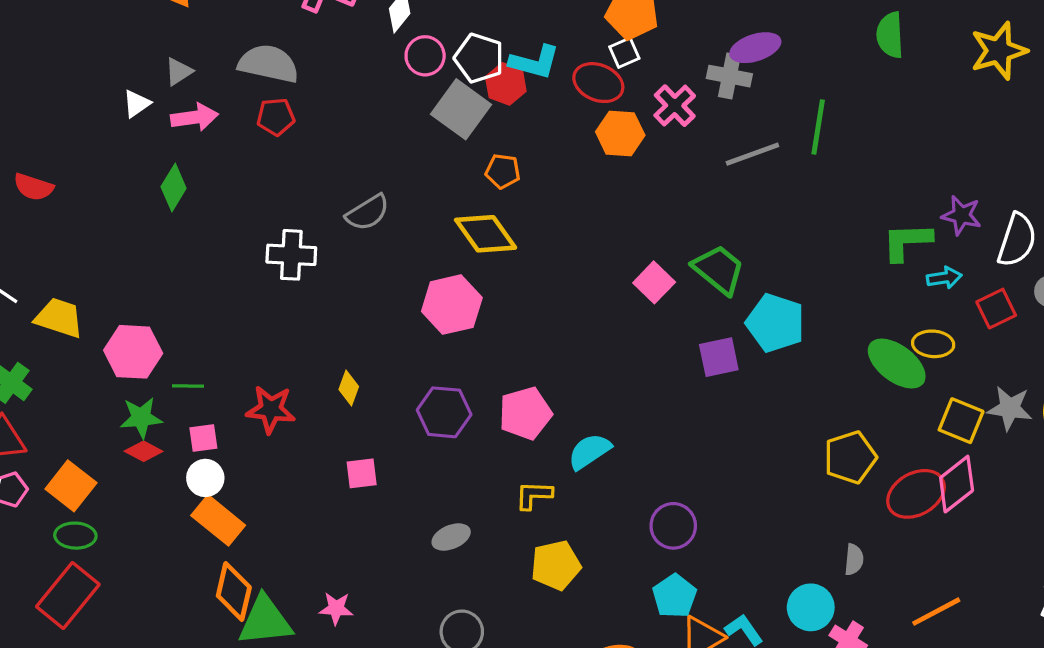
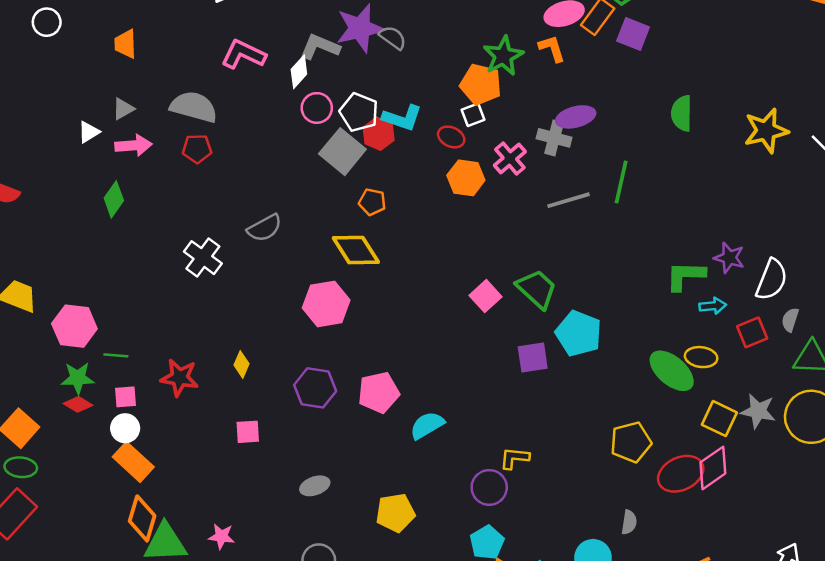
red ellipse: (598, 83) -> (451, 137), size x0.7
white cross: (291, 255) -> (203, 258), turned 30
yellow L-shape: (534, 495) -> (514, 458), moved

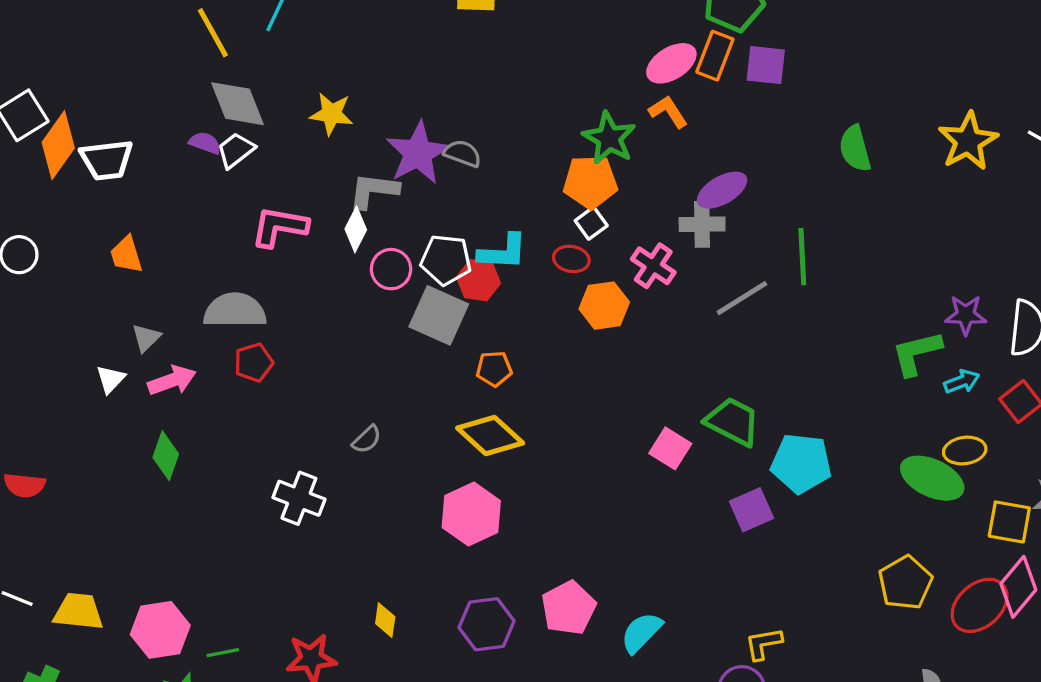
gray semicircle: (265, 228) -> (367, 439), size x0.7

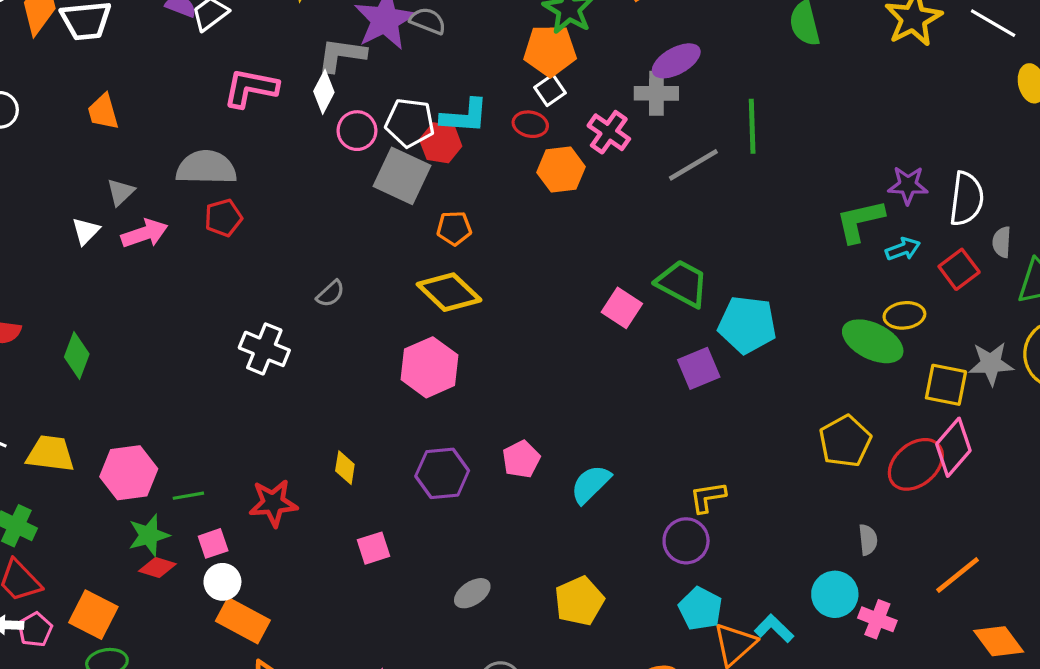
green diamond: (166, 456) -> (77, 356), moved
pink pentagon: (569, 608) -> (521, 459), size x0.7

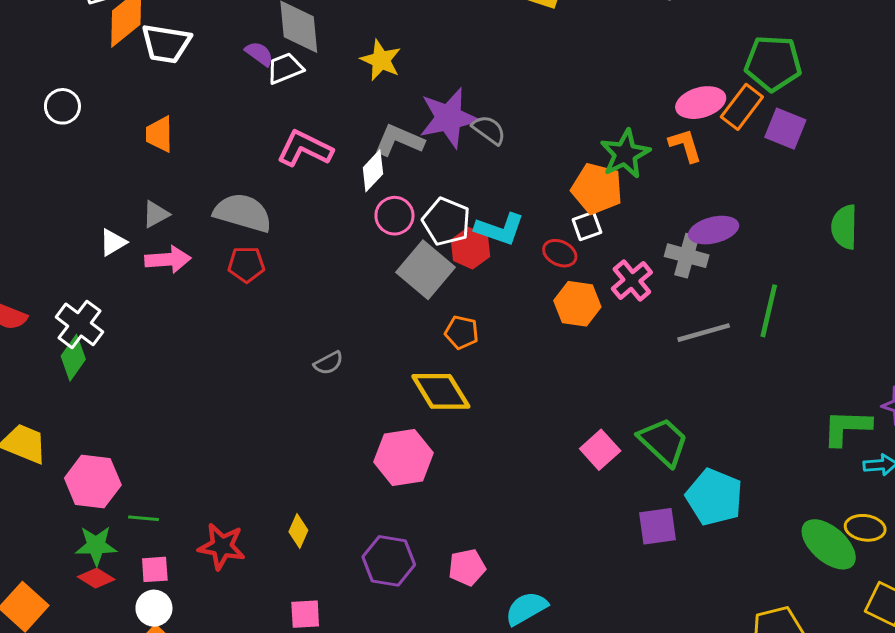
white cross: (264, 349) -> (79, 324), moved

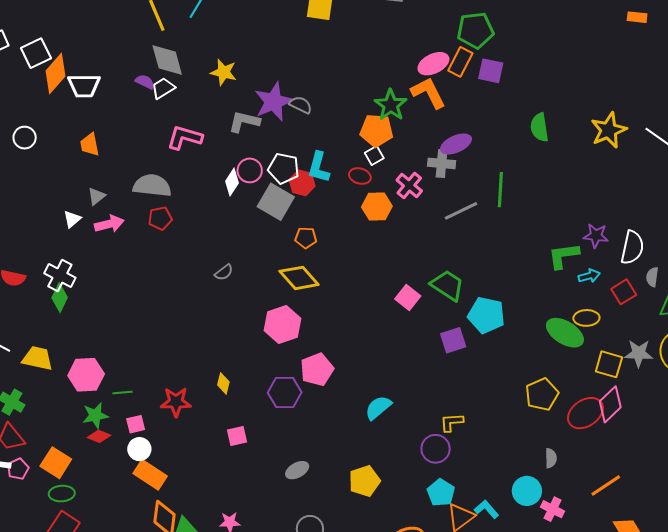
orange L-shape: (685, 145) -> (428, 93), size x1.5
white diamond: (373, 171) -> (232, 182), moved
cyan L-shape: (500, 229) -> (319, 167), turned 96
pink pentagon: (467, 567) -> (317, 369), moved, size x1.4

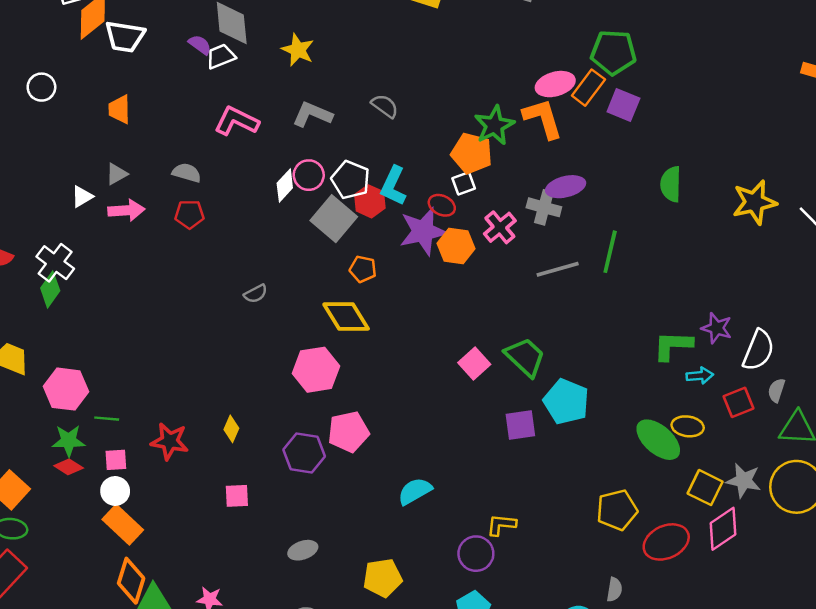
purple star: (274, 102) -> (423, 231), moved
gray semicircle: (152, 186) -> (187, 173), size x0.6
pink diamond: (610, 404) -> (723, 529), moved

